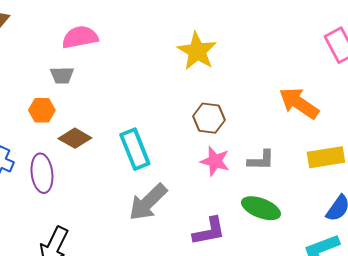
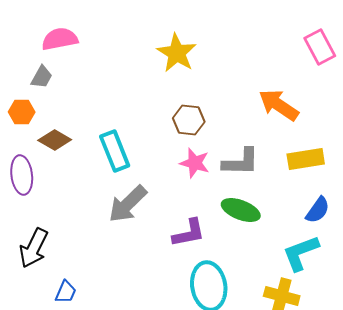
gray trapezoid: (62, 75) -> (42, 77), turned -60
gray L-shape: (261, 160) -> (241, 162), size x1.4

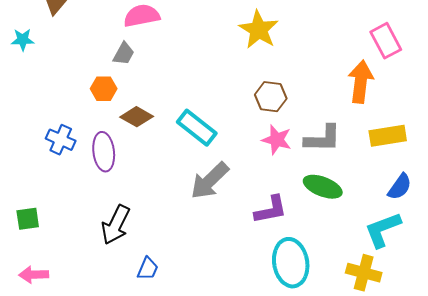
pink rectangle: (320, 47) -> (386, 41), moved
orange arrow: (279, 105) -> (361, 82), turned 63
cyan rectangle: (115, 151) -> (197, 128), turned -30

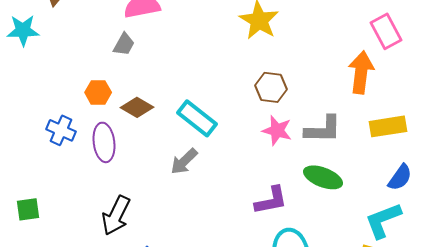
cyan star: (23, 40) -> (23, 30), size x1.4
orange hexagon: (104, 89) -> (98, 92), moved
gray arrow: (210, 181) -> (184, 161), moved, size x0.7

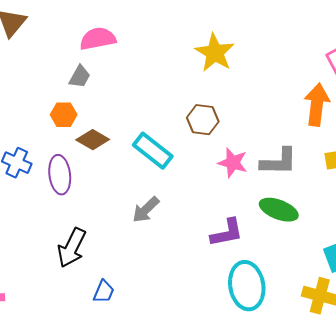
brown hexagon: (271, 87) -> (203, 120), moved
orange hexagon: (98, 92) -> (64, 115), moved
gray arrow: (184, 161) -> (146, 210), moved

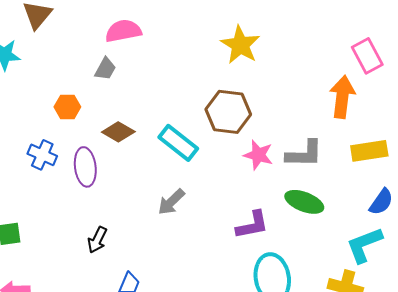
orange hexagon: (64, 115) -> (67, 107), moved
brown hexagon: (203, 120) -> (228, 112), size x1.4
black arrow: (72, 248) -> (97, 240), size x0.7

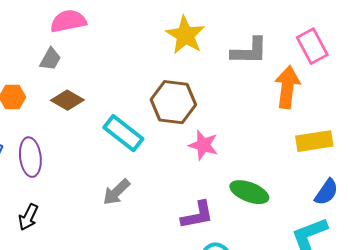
brown diamond: (118, 132) -> (67, 100), moved
gray L-shape: (304, 154) -> (249, 51), moved
black arrow: (97, 240) -> (28, 217), moved

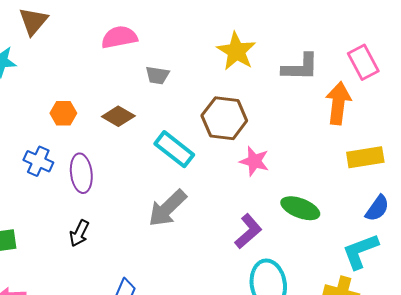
gray trapezoid: (50, 59) -> (157, 75), moved, turned 70
gray arrow: (116, 192) -> (167, 208), size x1.4
purple L-shape: (197, 215) -> (248, 231), turned -30

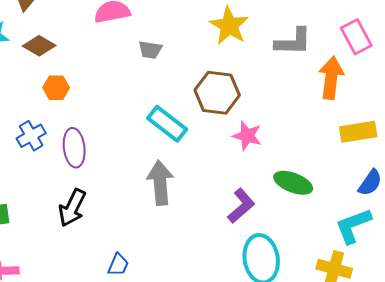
brown diamond: (118, 116) -> (39, 46), moved
blue cross: (38, 161) -> (31, 136), turned 36
gray arrow: (167, 208) -> (160, 183), turned 129
black arrow: (79, 233) -> (72, 208), size x1.4

